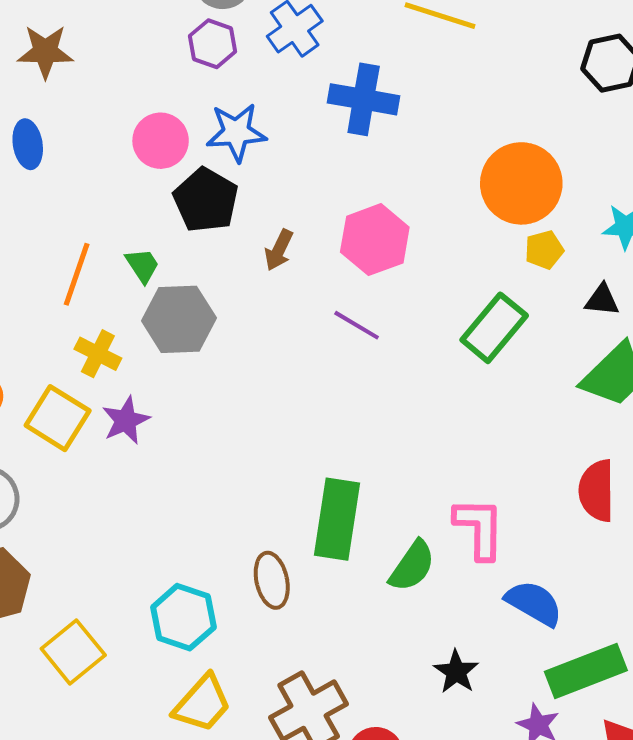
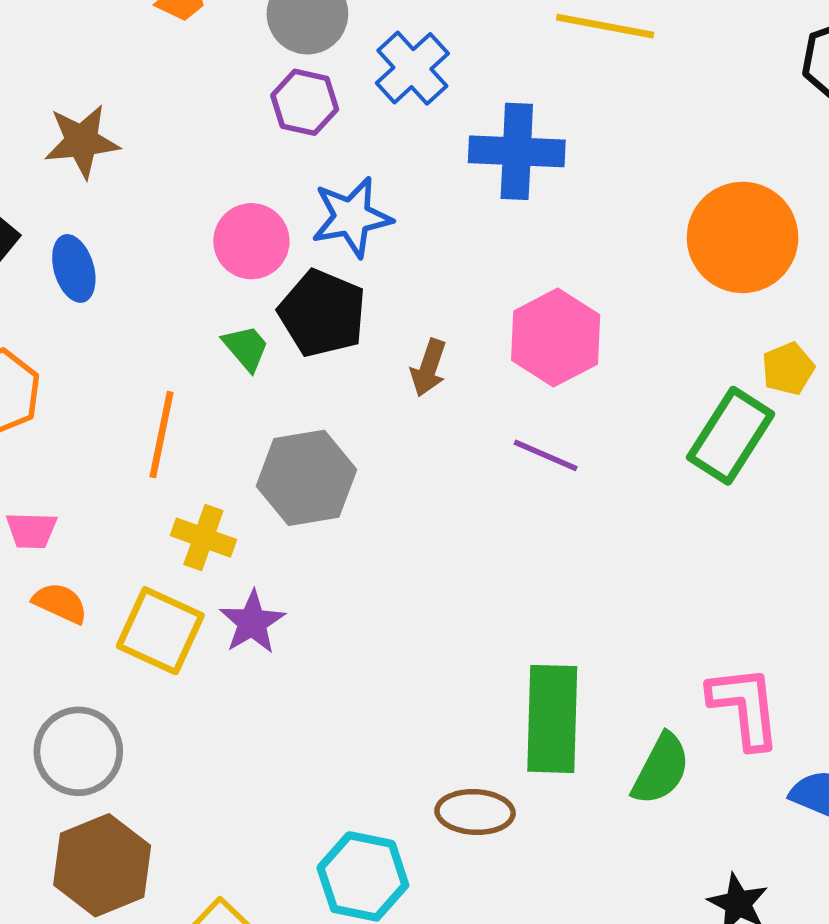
yellow pentagon: (544, 250) -> (788, 369), moved
green trapezoid: (142, 265) -> (246, 348), moved
brown ellipse: (272, 580) -> (475, 812), turned -68

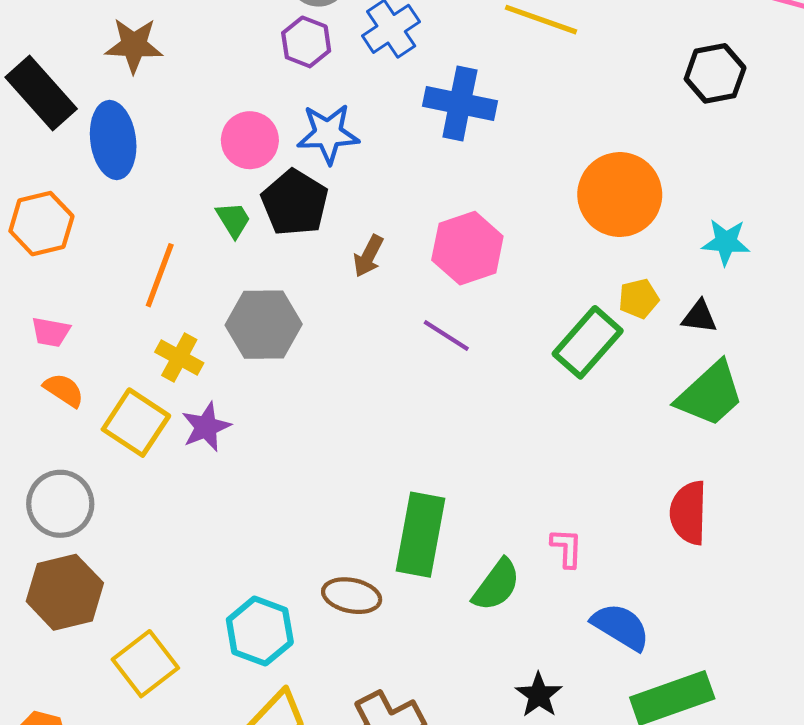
blue ellipse: (74, 268) -> (113, 140), size x1.5
pink L-shape: (745, 707) -> (567, 548), size x0.6

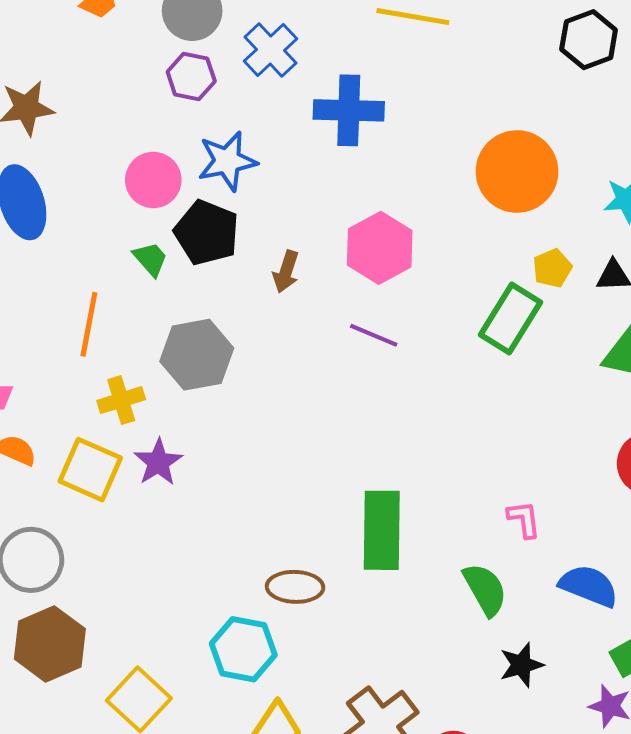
yellow cross: (179, 358) -> (121, 400), turned -36
green semicircle: (496, 585) -> (485, 589), moved, turned -56
brown ellipse: (352, 596) -> (295, 587), moved
black star: (539, 695) -> (521, 665), turned 30

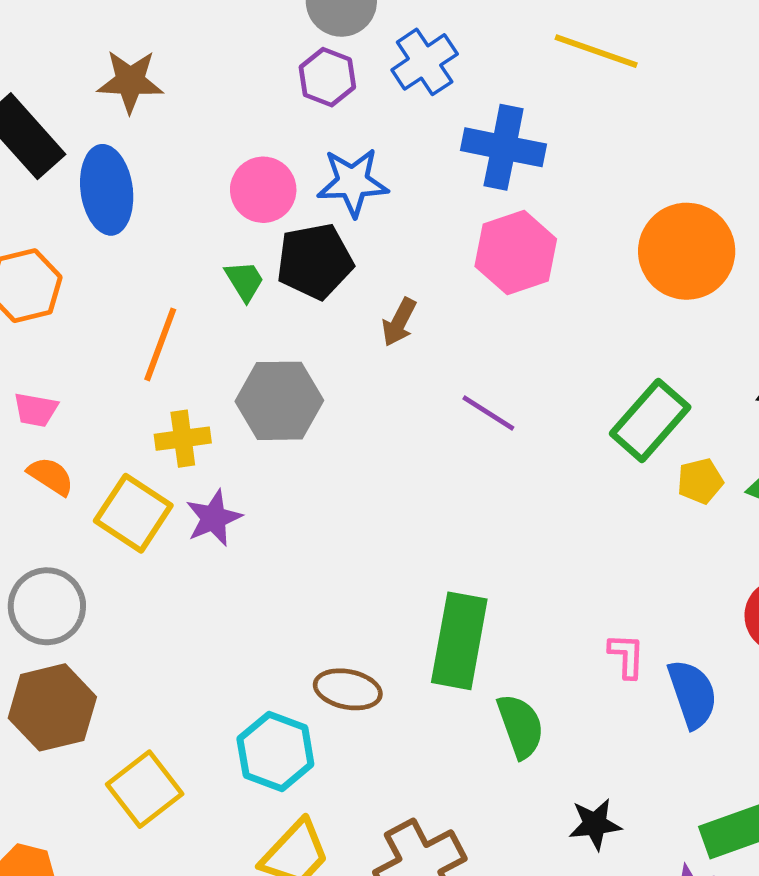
black pentagon: (207, 233) -> (315, 261), turned 30
pink hexagon: (380, 248) -> (516, 253), moved
yellow pentagon: (552, 268) -> (700, 481), moved
blue semicircle: (589, 586) -> (692, 694), moved, turned 40
green semicircle: (485, 589) -> (520, 726), moved

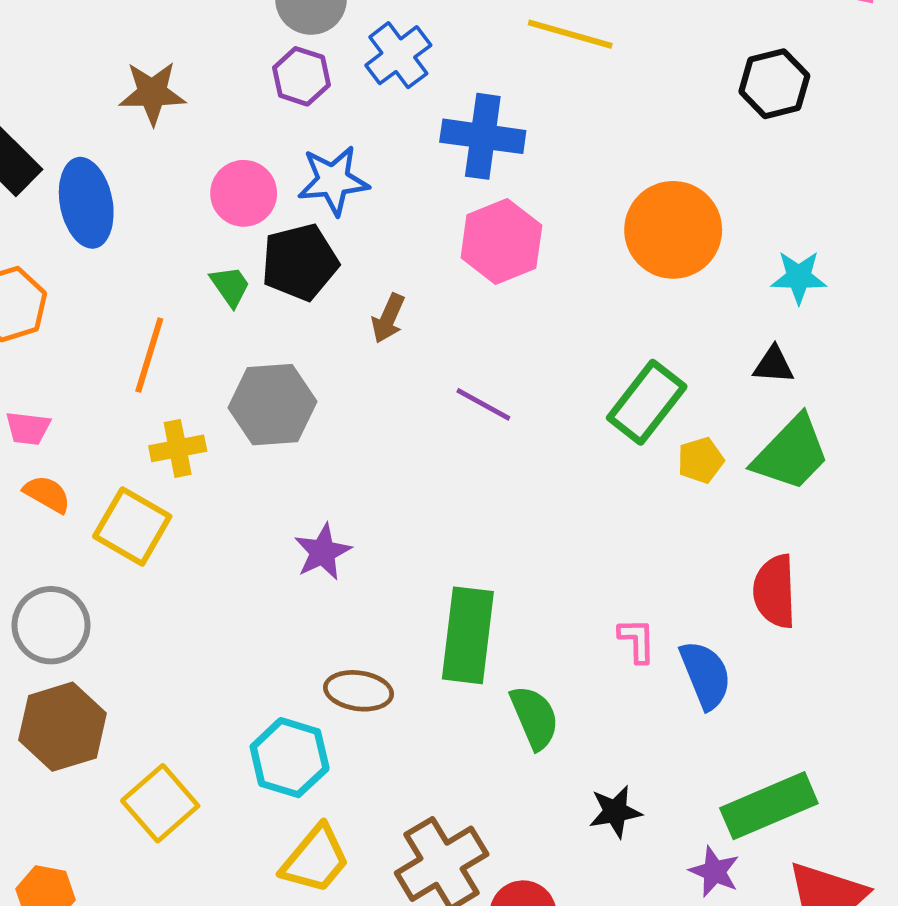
brown star: (130, 81) -> (152, 93), moved
purple star: (214, 518) -> (323, 552), moved

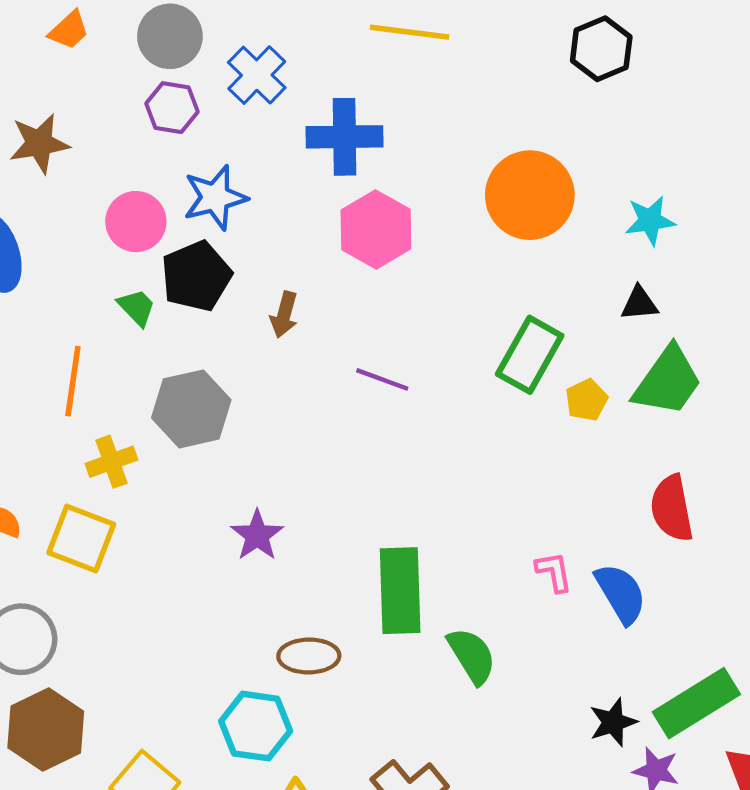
black star: (615, 812) -> (613, 722), moved

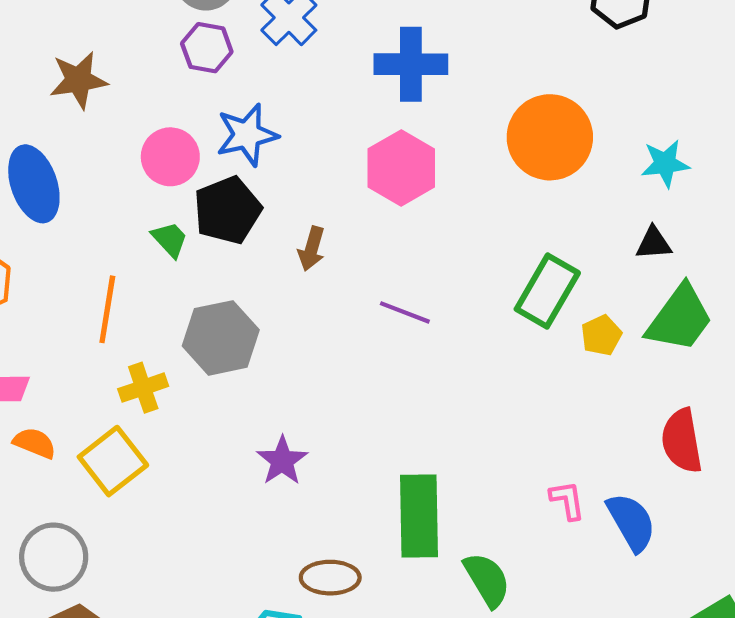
blue cross: (345, 137) -> (411, 64), moved
yellow square: (81, 539) -> (113, 461), turned 30

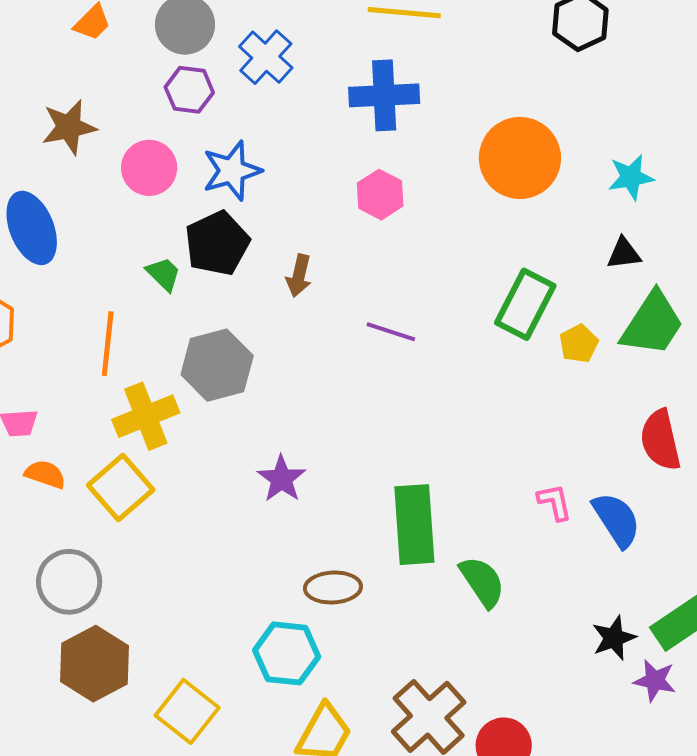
pink circle: (170, 157) -> (149, 168), moved
pink hexagon: (401, 168) -> (380, 195), size x0.7
yellow cross: (143, 388) -> (146, 416), size x1.4

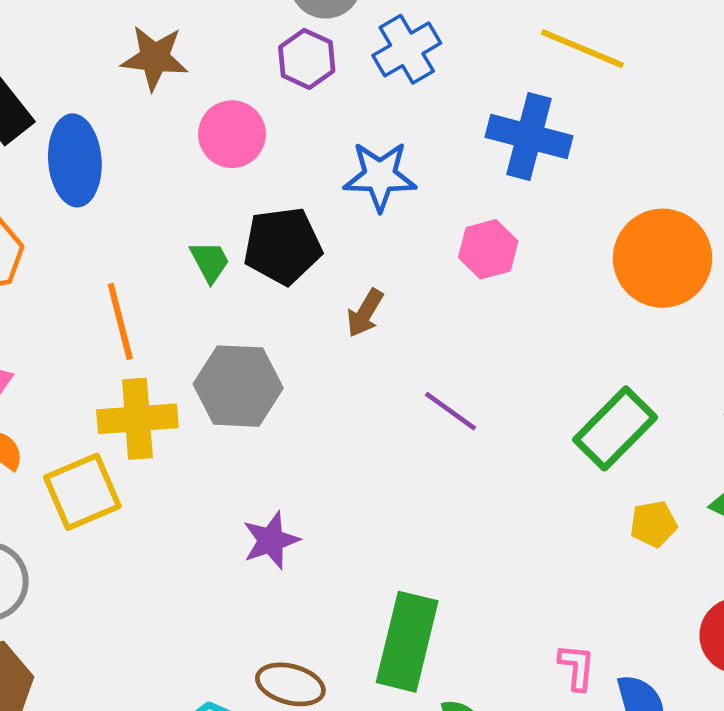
blue star: (232, 171) -> (380, 176), moved
orange line: (108, 344) -> (120, 321), turned -38
yellow pentagon: (579, 344) -> (653, 524), moved

